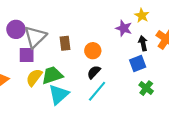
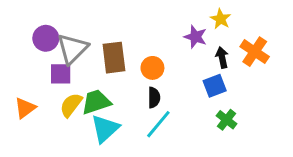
brown rectangle: (65, 43) -> (114, 58), size x1.5
black semicircle: (94, 72) -> (154, 98), turned 136

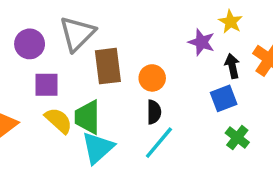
gray triangle: (72, 49) -> (77, 34), moved
green trapezoid: (96, 102) -> (87, 117), turned -72
yellow semicircle: (71, 105) -> (59, 121), turned 95

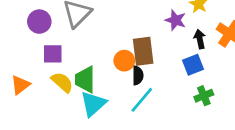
brown rectangle: (108, 66) -> (143, 51), moved
orange circle: (152, 78) -> (124, 61), moved
green cross: (237, 138) -> (204, 96), turned 30

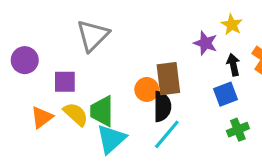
purple circle: (39, 22) -> (25, 60), moved
black semicircle: (138, 75) -> (162, 106), size x1.4
orange triangle: (20, 85) -> (42, 117), moved

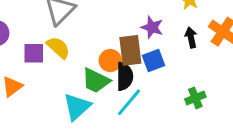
purple star: (205, 43) -> (152, 27), moved
blue square: (226, 94) -> (154, 60), moved
green trapezoid: (102, 111) -> (96, 81), moved, turned -64
yellow semicircle: (76, 114) -> (58, 48), moved

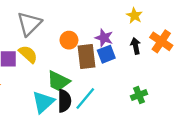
orange circle: (110, 60) -> (69, 40), moved
blue square: (154, 60) -> (106, 54), moved
black semicircle: (125, 76) -> (64, 101), moved

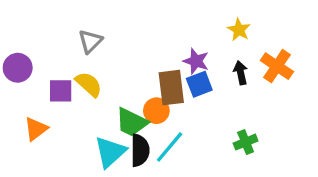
gray triangle: (29, 24) -> (90, 41), size x0.7
orange circle: (69, 40) -> (156, 111), moved

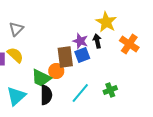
yellow star: (239, 30) -> (106, 22), size x1.5
black arrow: (241, 73) -> (97, 41), moved
cyan line: (170, 147) -> (80, 93), moved
cyan triangle: (110, 152) -> (16, 96), moved

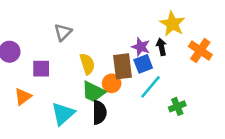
yellow semicircle: (15, 55) -> (87, 64), moved, turned 30
cyan line: (80, 93) -> (150, 87), moved

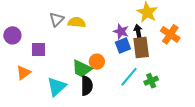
yellow semicircle: (87, 64) -> (77, 22), moved, turned -66
brown rectangle: (123, 66) -> (141, 48), moved
cyan line: (150, 87) -> (129, 77), moved

